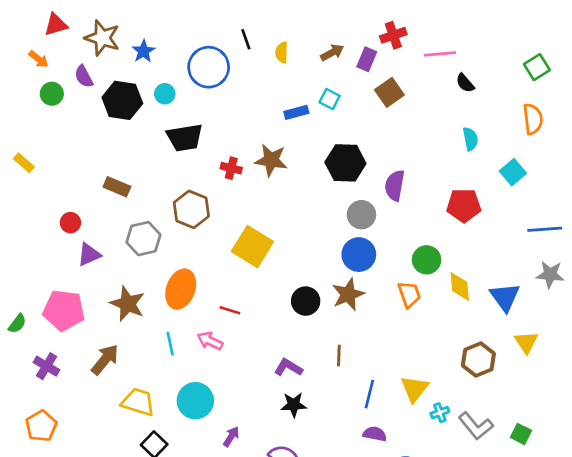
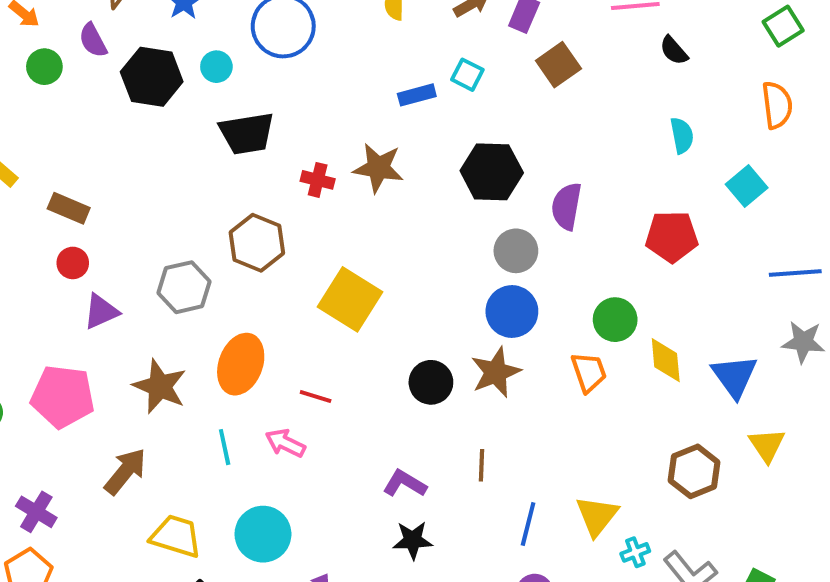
brown rectangle: (117, 187) -> (69, 208), moved
purple cross: (47, 366) -> (36, 512), moved

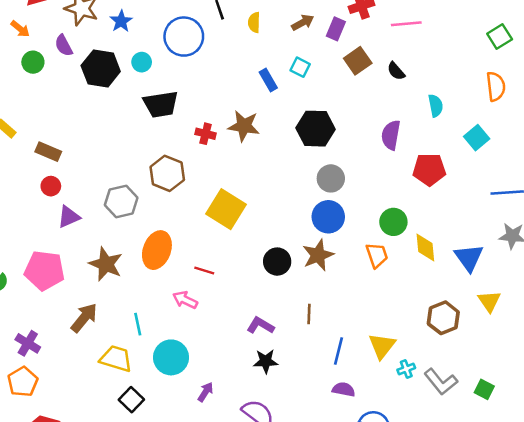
black semicircle: (674, 50) -> (396, 71), moved
blue rectangle: (417, 95) -> (268, 80), turned 75
purple semicircle: (567, 206) -> (391, 135), moved
cyan line: (225, 447) -> (138, 324), moved

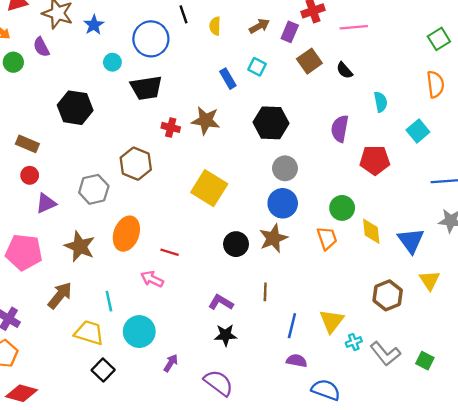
black hexagon: (101, 68) -> (75, 108), moved
black trapezoid: (161, 104) -> (146, 88), moved
yellow square: (226, 209) -> (209, 188), moved

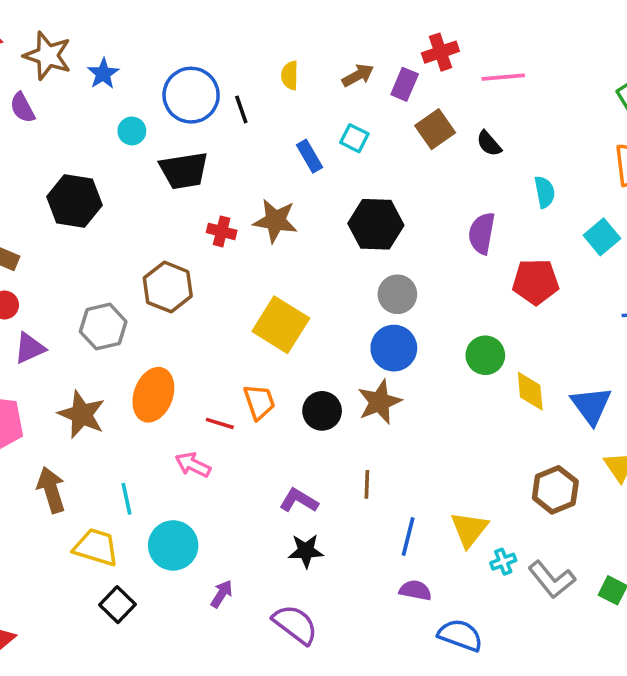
black line: (184, 14) -> (241, 109), moved
orange trapezoid: (327, 238) -> (259, 402), moved
brown arrow: (60, 295) -> (51, 490), turned -56

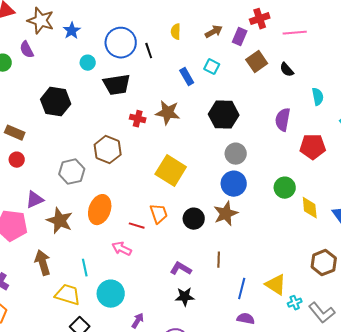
purple triangle: (30, 348) -> (35, 200), moved
yellow triangle: (469, 529) -> (276, 285), turned -35

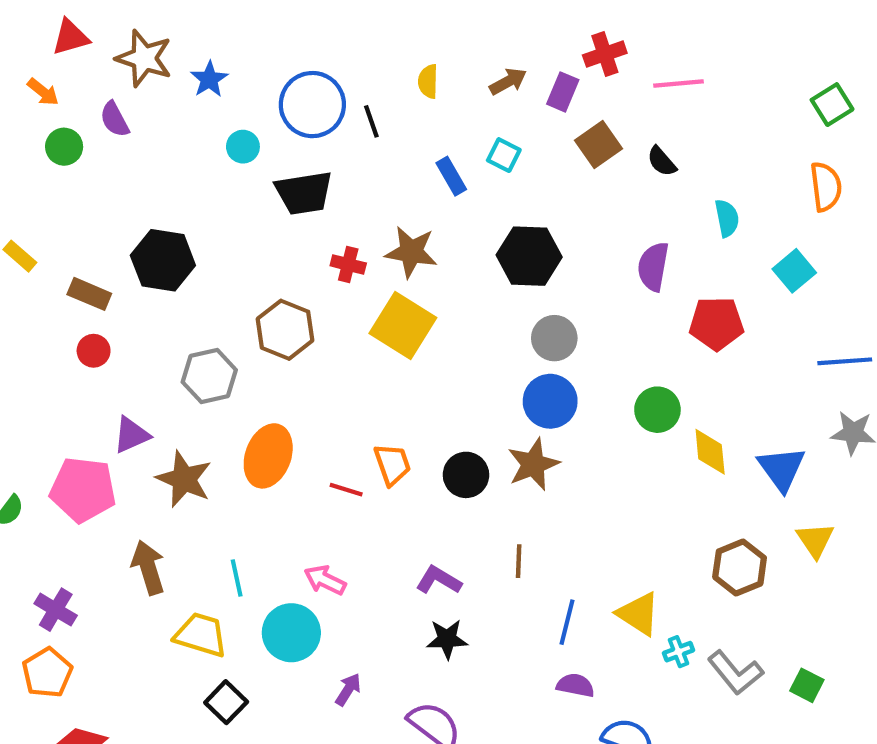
black hexagon: (56, 102) -> (163, 260), moved
yellow square: (171, 171) -> (403, 325), moved
pink arrow: (122, 249) -> (325, 580), moved

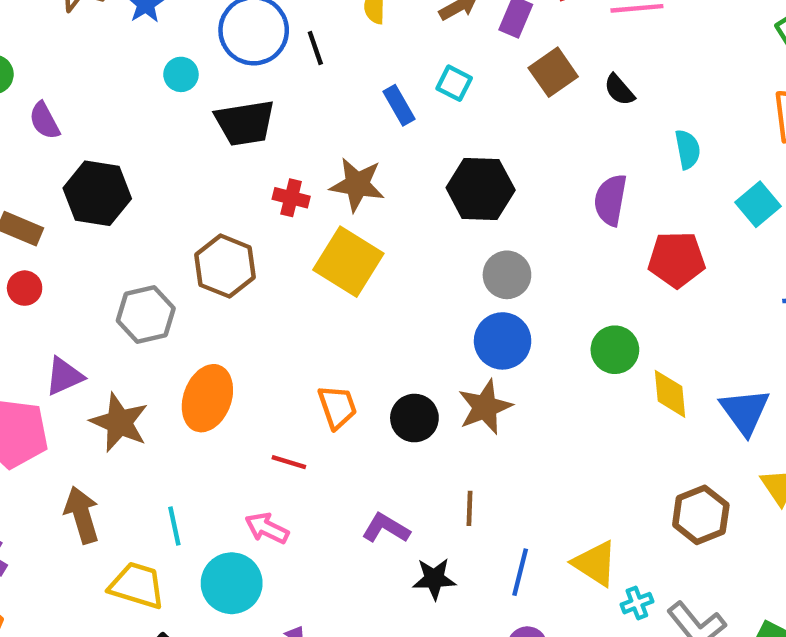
purple semicircle: (115, 119) -> (44, 121), moved
red line: (346, 490) -> (289, 462), moved
black star: (447, 639) -> (434, 579), moved

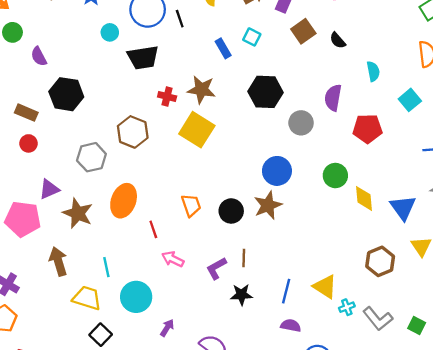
gray circle: (507, 275) -> (301, 123), moved
red line: (289, 462) -> (153, 229), moved, turned 54
brown line: (470, 508) -> (244, 258), moved
pink arrow: (267, 528) -> (173, 259), moved
purple L-shape: (386, 528) -> (216, 268), turned -60

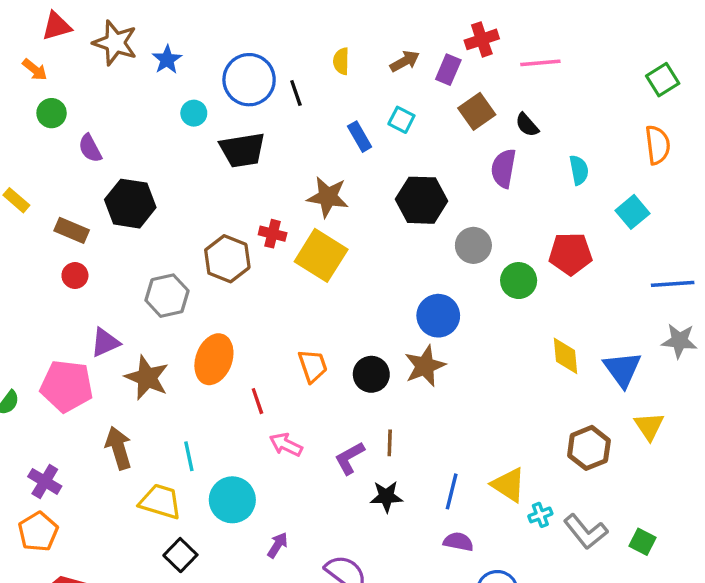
red cross: (167, 96) -> (273, 234), moved
purple semicircle: (333, 98) -> (504, 168), moved
green circle: (335, 176) -> (519, 281), moved

